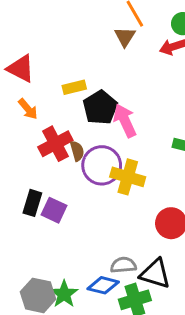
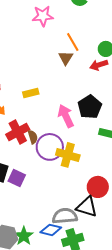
black pentagon: (100, 108) -> (90, 107), moved
gray semicircle: (123, 265) -> (65, 216), size x1.4
black triangle: (155, 274) -> (87, 207), moved

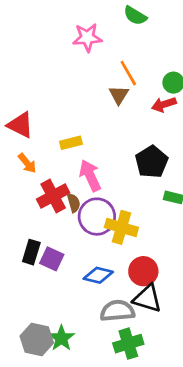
pink arrow: (66, 116) -> (90, 176), moved
red circle: (98, 187) -> (143, 271), moved
blue diamond: (51, 230) -> (98, 275), moved

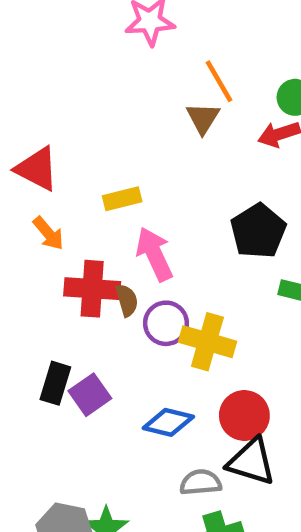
red cross: (53, 196) -> (92, 289), turned 32
purple circle: (97, 217) -> (166, 323), size x0.7
purple square: (52, 259) -> (90, 395), turned 30
gray semicircle: (117, 311) -> (201, 482), size x0.7

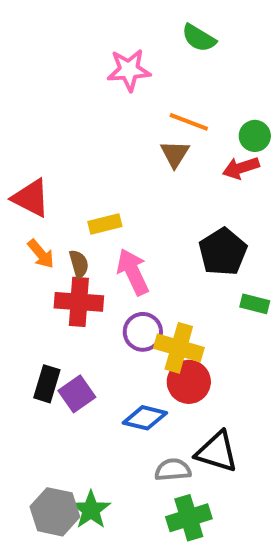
orange line: (219, 81) -> (189, 122), turned -39
brown semicircle: (127, 300) -> (79, 264), moved
red circle: (244, 415) -> (189, 382), moved

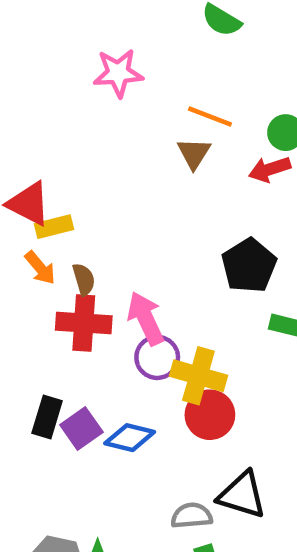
pink star: (129, 70) -> (118, 73), moved
yellow rectangle: (105, 224) -> (54, 227), moved
pink arrow: (133, 272) -> (146, 318), moved
blue diamond: (145, 418) -> (130, 438), moved

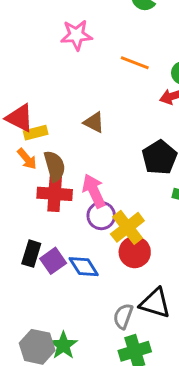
brown triangle: (194, 153) -> (94, 122), moved, turned -35
brown semicircle: (84, 279) -> (55, 166), size x1.5
yellow cross: (198, 376) -> (127, 227), turned 36
blue diamond: (130, 438) -> (84, 267), turned 44
gray semicircle: (192, 516) -> (123, 316), turned -65

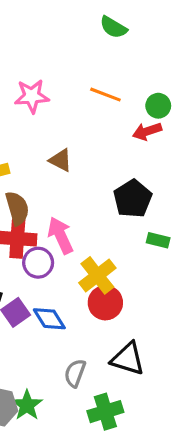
pink star: (76, 35) -> (32, 96), moved
purple circle: (101, 216) -> (38, 263), moved
gray semicircle: (123, 316) -> (75, 373), moved

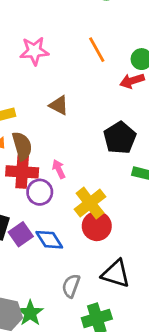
orange line: (105, 95) -> (97, 50), turned 40
pink arrow: (61, 235) -> (59, 169), size x0.6

